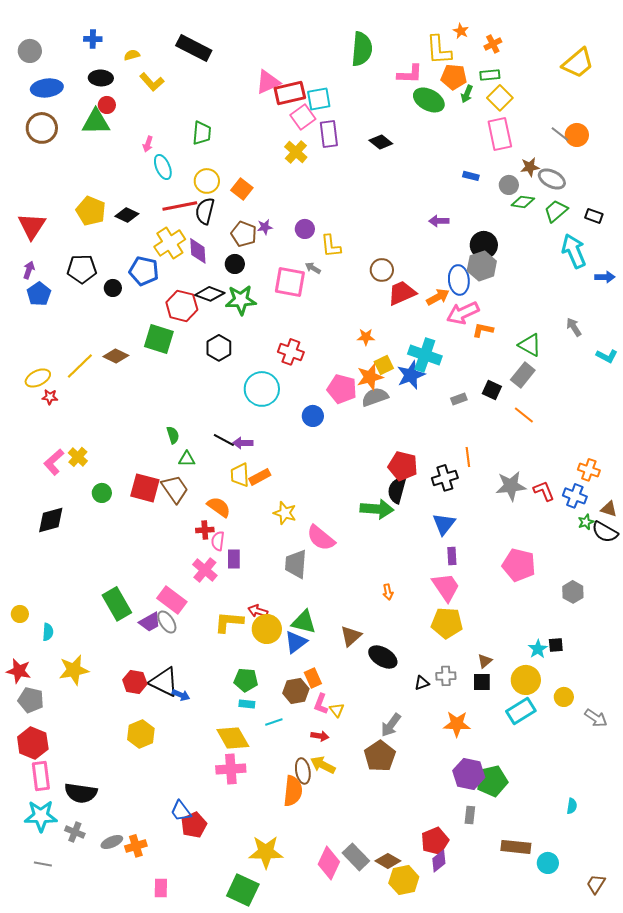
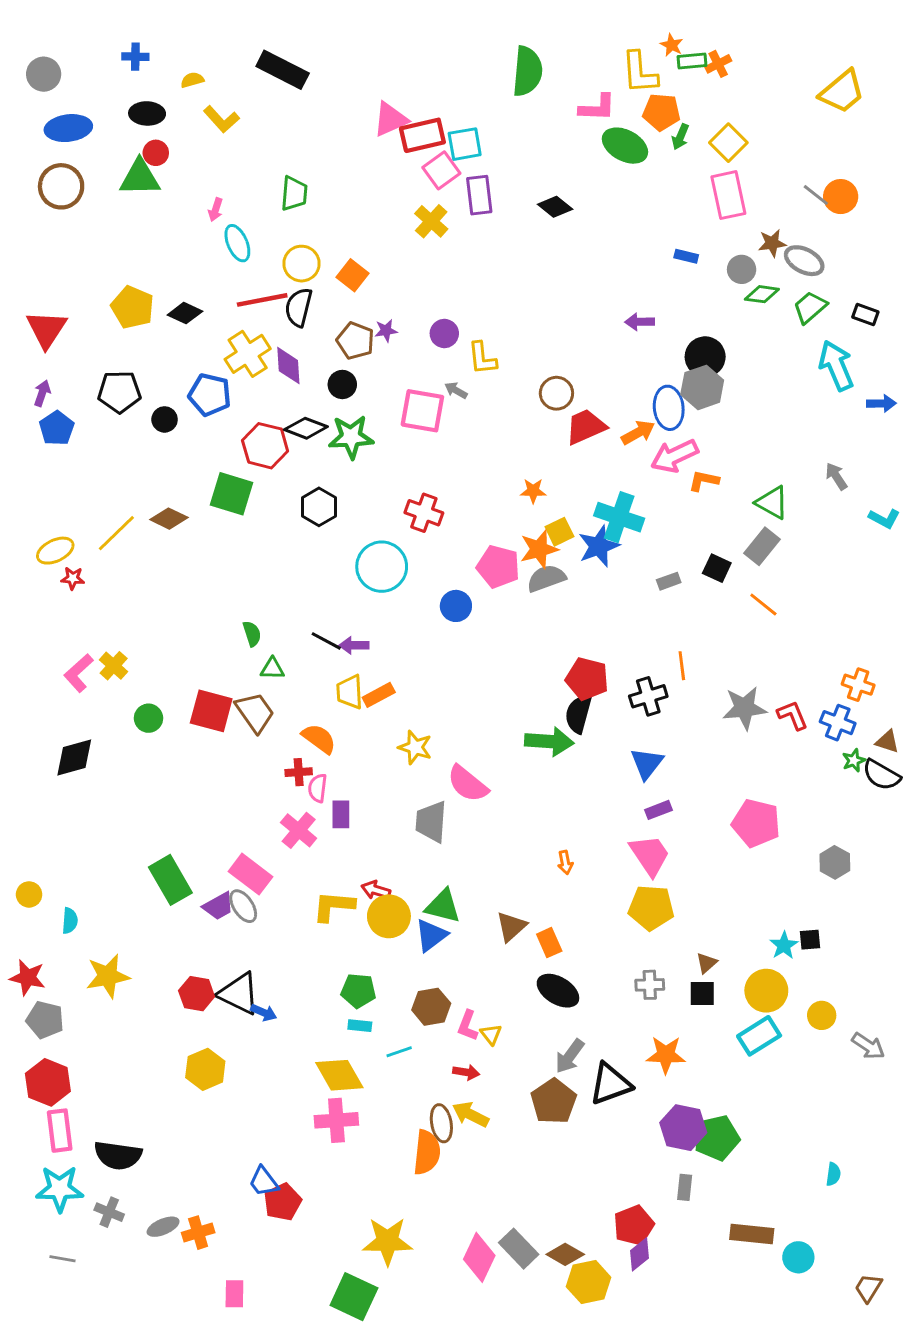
green rectangle: (490, 75) -> (692, 61), moved
purple rectangle: (452, 556) -> (658, 810), turned 72
black ellipse: (383, 657) -> (558, 991), moved
orange rectangle: (313, 678) -> (549, 943), moved
black triangle: (422, 683) -> (610, 1084), moved, size x2.0

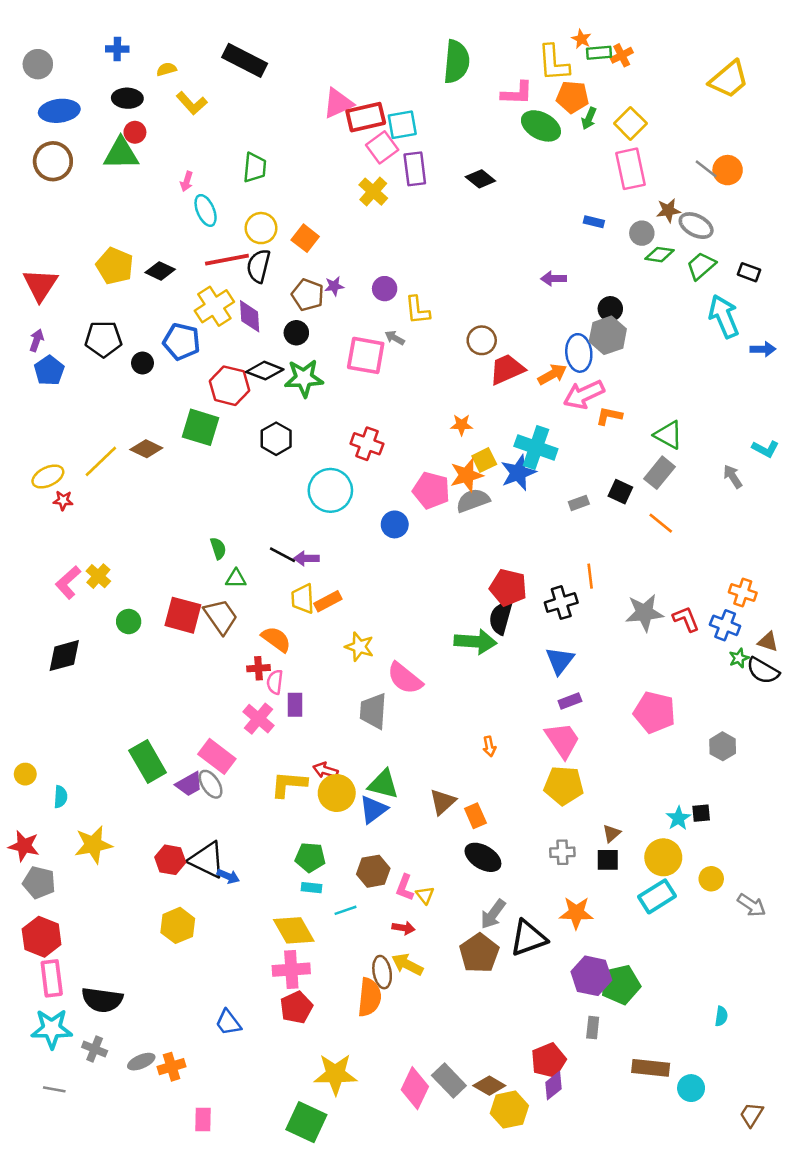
black circle: (705, 357) -> (610, 309), size x0.7
gray arrow: (836, 476) -> (733, 476), moved
red pentagon: (283, 1202) -> (296, 1007), moved

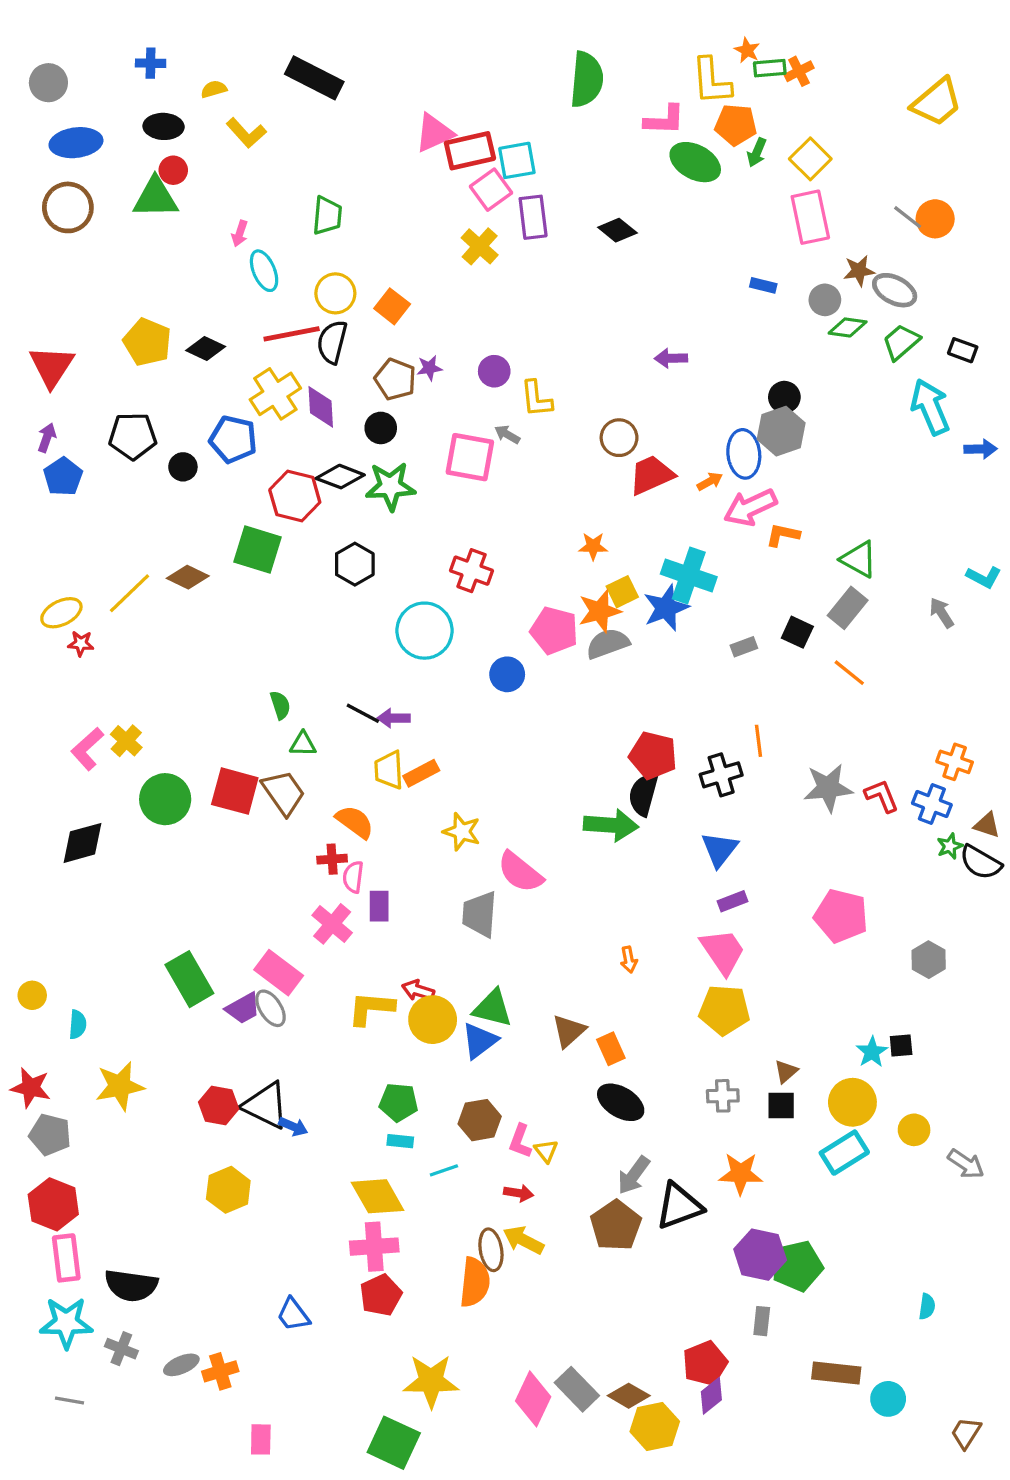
purple arrow: (554, 279) -> (671, 358), moved
orange arrow: (552, 374) -> (710, 481), size x0.7
green circle: (129, 622) -> (165, 799), size x1.6

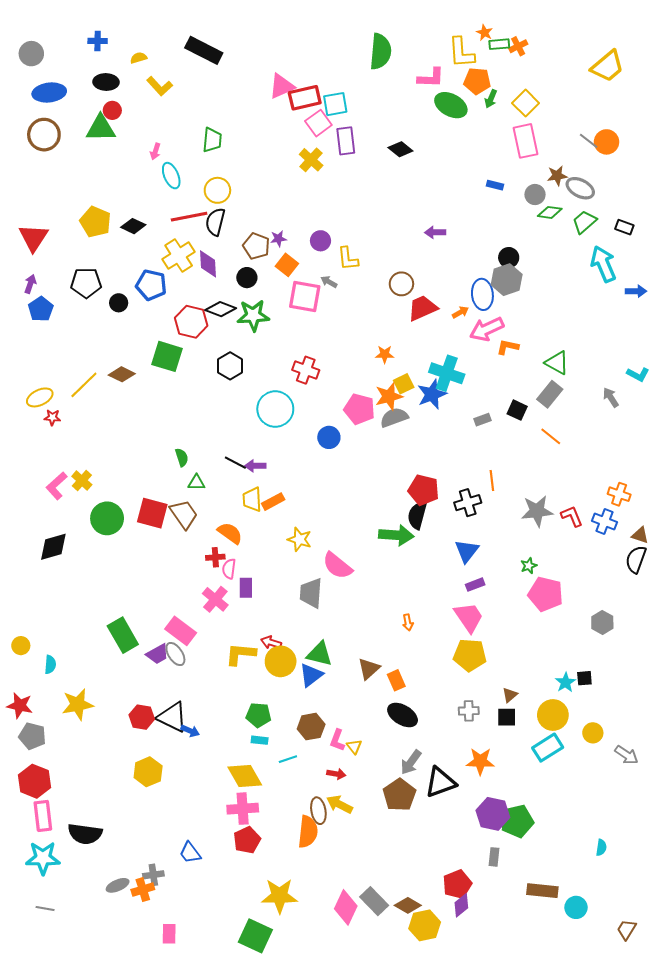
orange square: (392, 306) -> (287, 265), moved
green star: (950, 846) -> (529, 566), moved
black semicircle: (981, 862) -> (636, 559), turned 80
gray cross: (121, 1349) -> (153, 875), moved, turned -30

